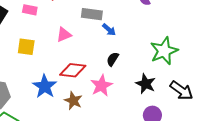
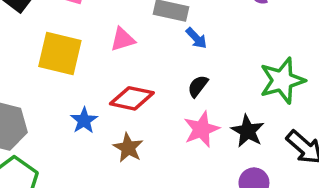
yellow square: (26, 47) -> (60, 54), size x1.5
blue star: (45, 86) -> (84, 120), size x0.7
pink star: (101, 86) -> (201, 129), moved

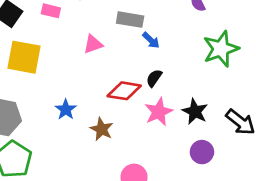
yellow square: (60, 54) -> (24, 57), moved
green star: (282, 81) -> (221, 49), moved
red diamond: (132, 98) -> (124, 91), moved

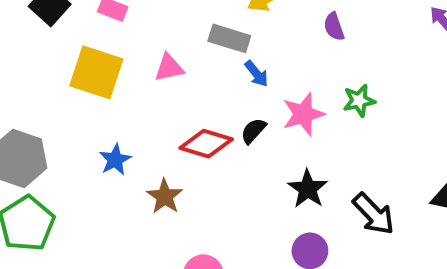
green star: (221, 49) -> (359, 101), size x0.6
yellow square: (24, 57) -> (96, 72), moved
pink star: (159, 112) -> (303, 114), moved

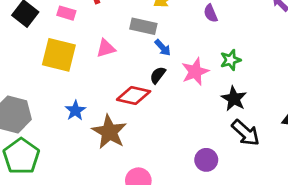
black semicircle: (253, 131) -> (158, 75), moved
black star: (308, 189) -> (234, 99), moved
brown star: (165, 197) -> (109, 132), size x1.5

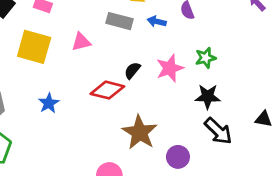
blue arrow: (163, 48) -> (157, 21), moved, turned 144
black star: (234, 99) -> (208, 97), turned -30
brown star: (109, 132) -> (140, 132), moved

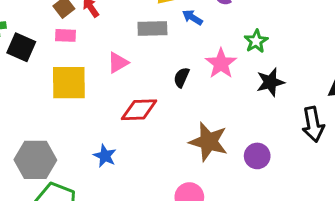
blue arrow: (157, 21) -> (192, 17), turned 36
red diamond: (107, 90) -> (139, 110), moved
blue star: (49, 103) -> (105, 156), moved
black arrow: (218, 131) -> (313, 124), moved, turned 52

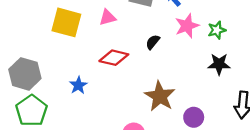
pink star: (221, 63) -> (187, 26), moved

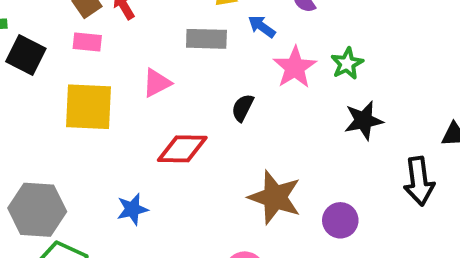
blue star: (78, 85) -> (132, 209), turned 30

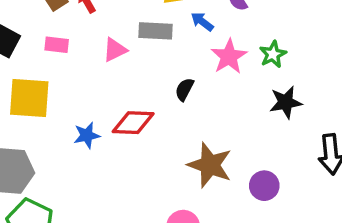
pink rectangle: (87, 42) -> (57, 45), moved
pink triangle: (157, 83) -> (115, 50), moved
yellow square: (88, 107) -> (29, 98), moved
blue star: (132, 209) -> (87, 135), moved

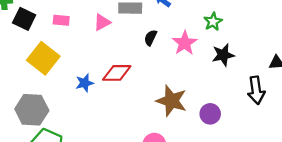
pink star: (229, 56) -> (185, 43), moved
black semicircle: (184, 89) -> (151, 38), moved
yellow square: (29, 98) -> (43, 58), turned 36

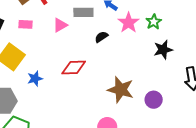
black semicircle: (151, 38) -> (101, 37), turned 32
pink star: (185, 43) -> (129, 23), moved
blue star: (85, 83) -> (35, 79), moved

